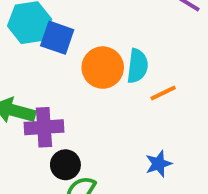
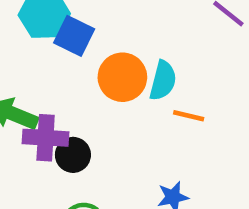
orange line: (163, 93) -> (189, 116), turned 32
black circle: (65, 165) -> (73, 155), moved

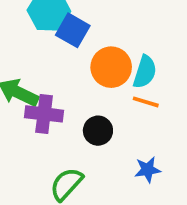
orange line: (189, 116) -> (146, 102), moved
black circle: (73, 155) -> (98, 131), moved

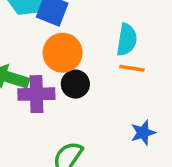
orange circle: (111, 67) -> (63, 53), moved
black circle: (98, 131) -> (75, 84), moved

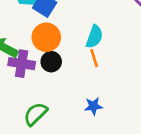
orange line: (132, 68) -> (94, 58), turned 54

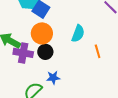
orange line: (94, 58) -> (98, 51), moved
blue star: (93, 106) -> (53, 78), moved

